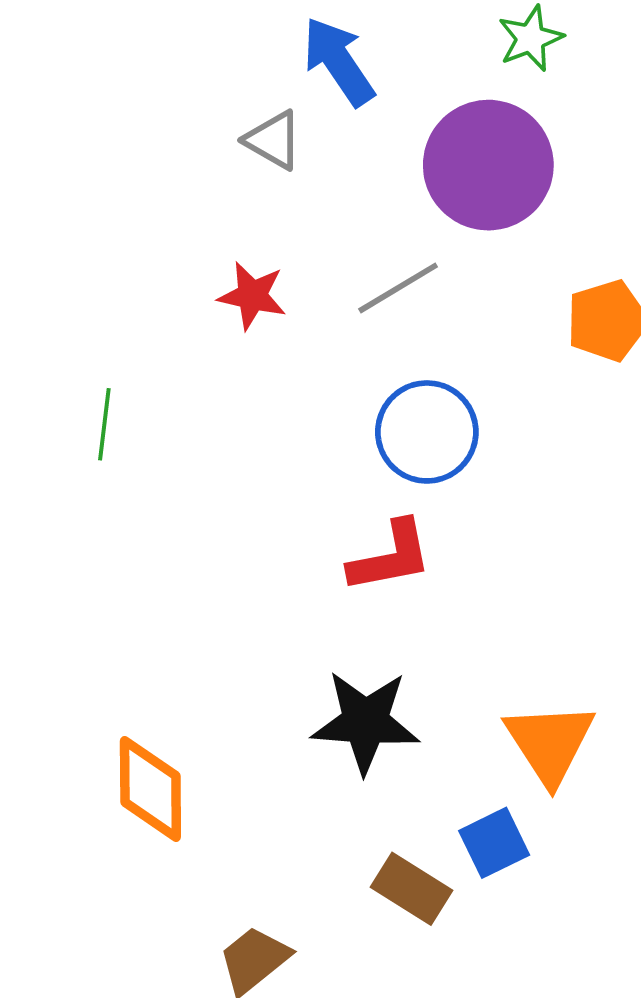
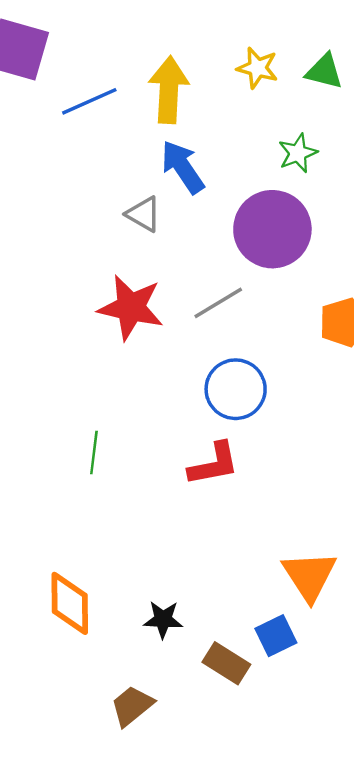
red star: (252, 296) -> (131, 307), size x1.6
green line: (104, 424) -> (94, 453), moved
black star: (365, 722) -> (163, 620), moved, size x0.6

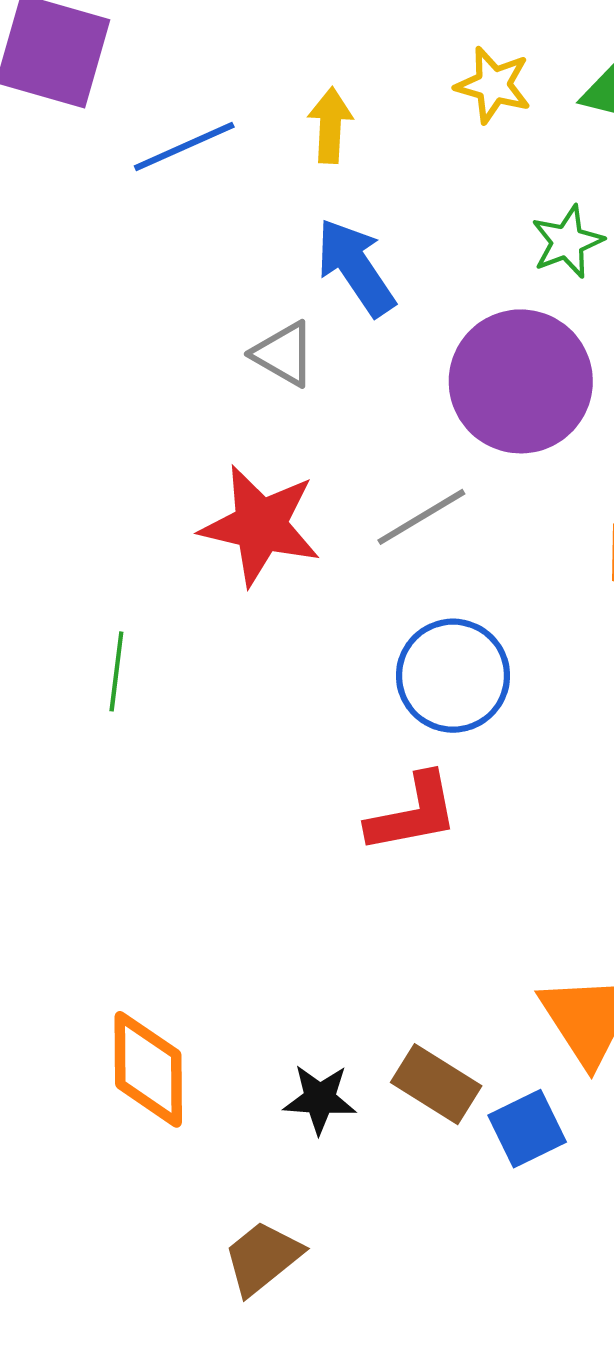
yellow arrow: (169, 90) -> (330, 125), size x0.6
green line: (94, 453) -> (116, 671), moved
brown rectangle: (226, 663) -> (436, 1084), moved

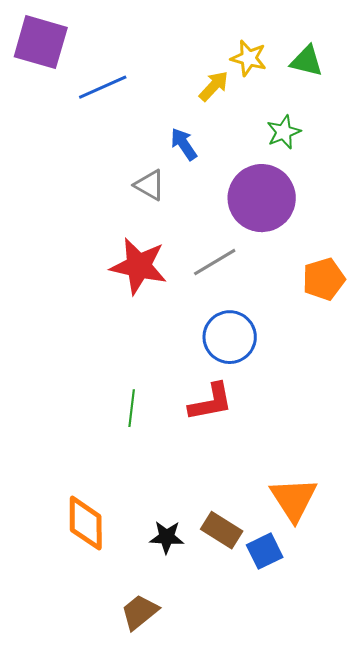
yellow arrow: (330, 125) -> (214, 86), moved, turned 40
blue arrow: (356, 267) -> (184, 144), size x0.7
green line: (116, 671) -> (132, 408), moved

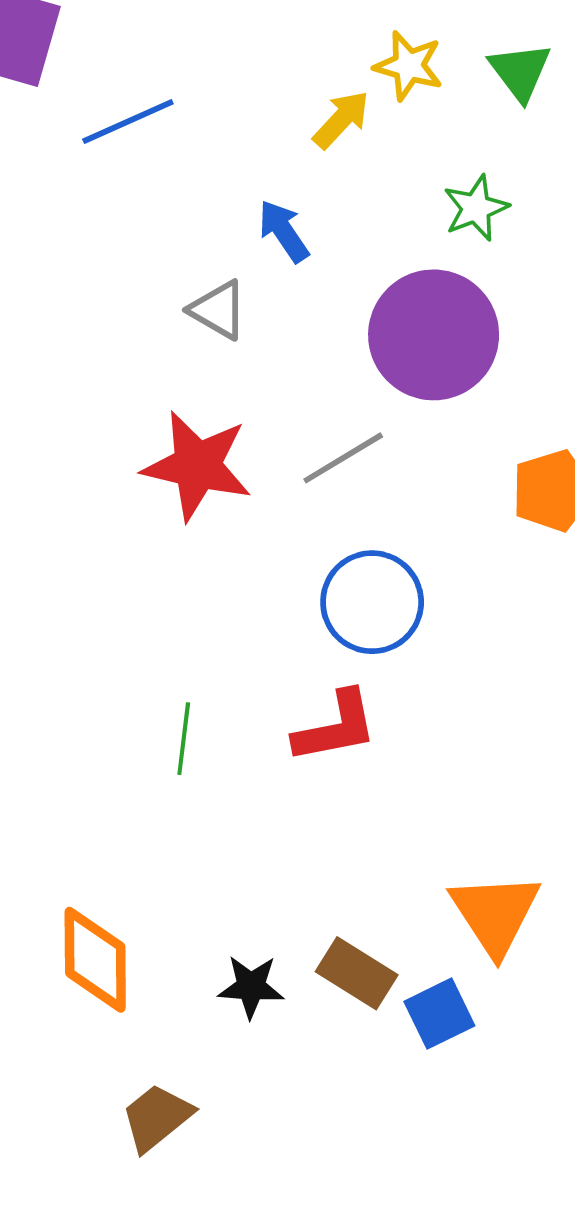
green triangle: (307, 61) -> (520, 72), turned 39
brown trapezoid: (140, 612) -> (157, 1117), moved

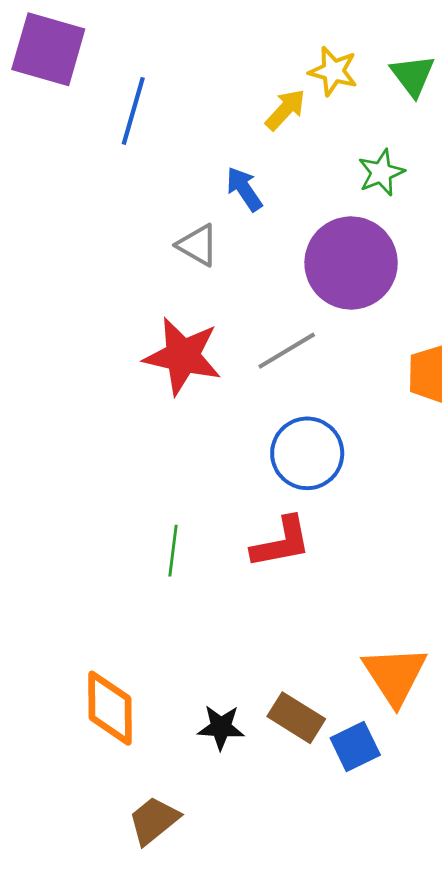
blue line: (128, 122) -> (133, 111), turned -50

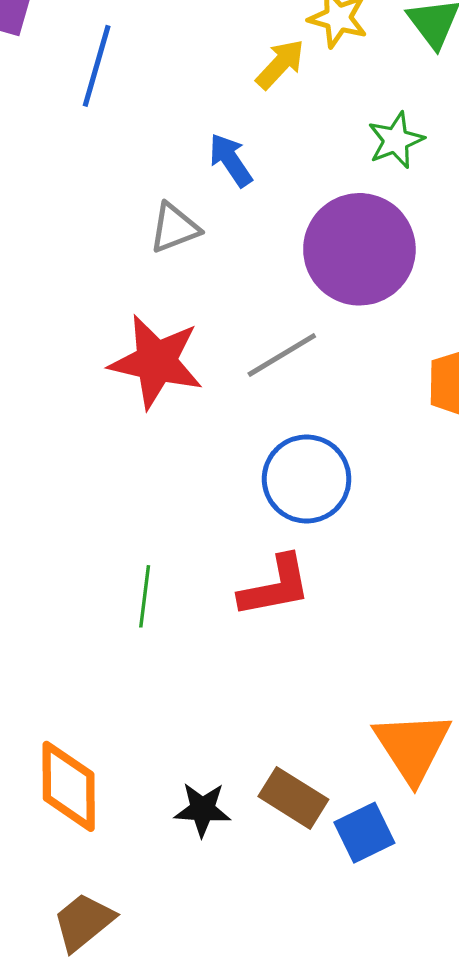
gray triangle: (198, 245) -> (174, 228), turned -51
brown trapezoid: (154, 820) -> (83, 922), moved

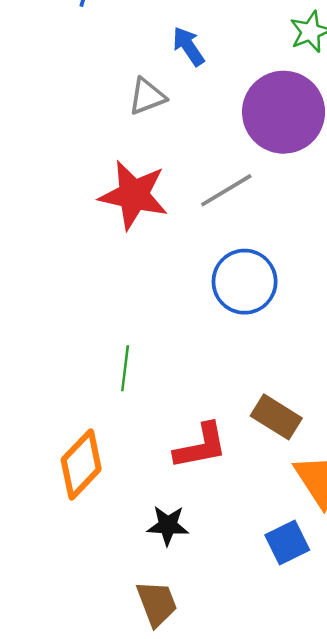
red L-shape: (275, 586) -> (201, 446), moved
orange diamond: (69, 786) -> (81, 464), moved, turned 44
brown rectangle: (293, 798) -> (276, 417), moved
brown trapezoid: (83, 922) -> (157, 603), moved, turned 108

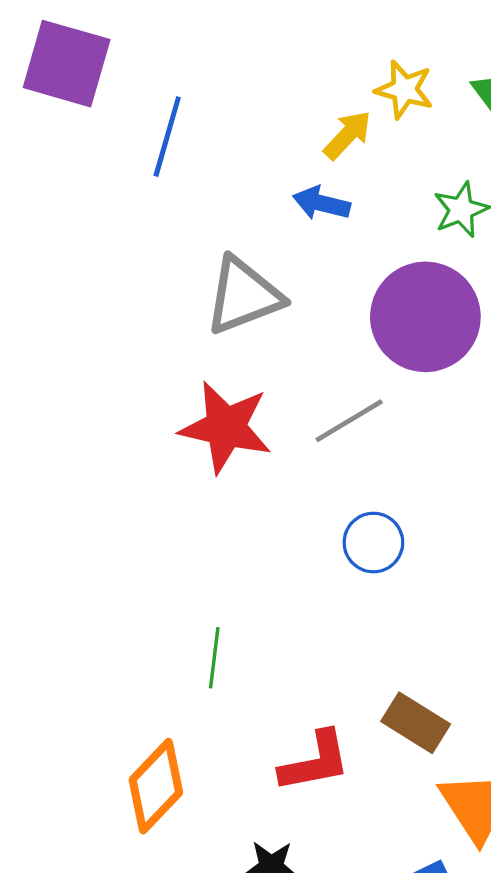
blue arrow: (188, 46) -> (321, 203), moved, turned -42
gray triangle: (147, 96) -> (244, 296), size x1.6
blue circle: (245, 282) -> (373, 543), size x0.7

